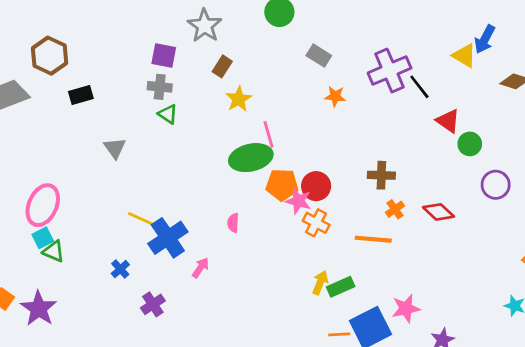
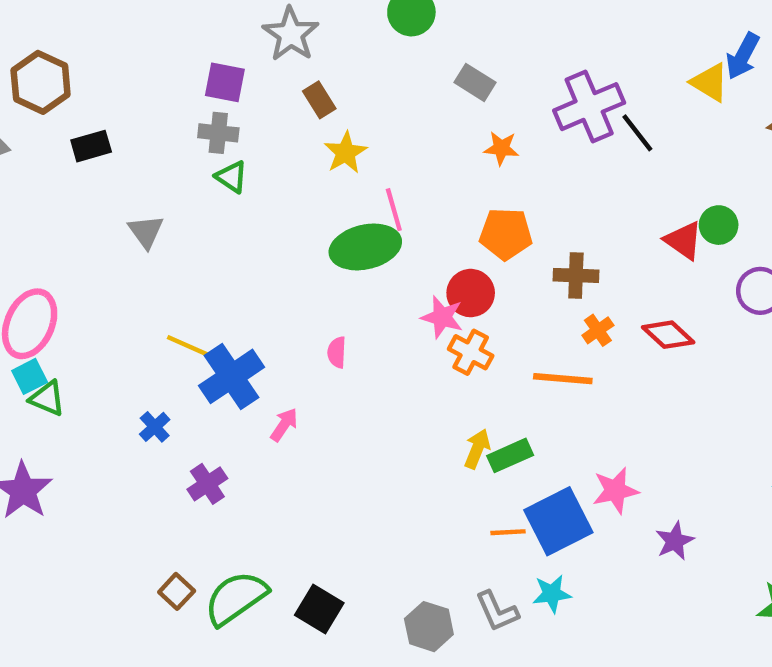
brown rectangle: (222, 66) -> (319, 100), turned -65
red triangle: (448, 121) -> (683, 240), moved
orange pentagon: (282, 185) -> (506, 234), moved

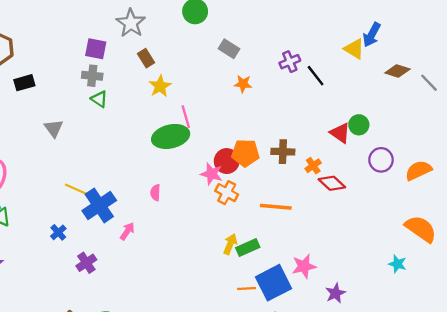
purple cross: (589, 107) -> (290, 62), size x0.6
orange pentagon: (506, 234) -> (245, 153), moved
orange cross: (598, 330) -> (313, 166), moved

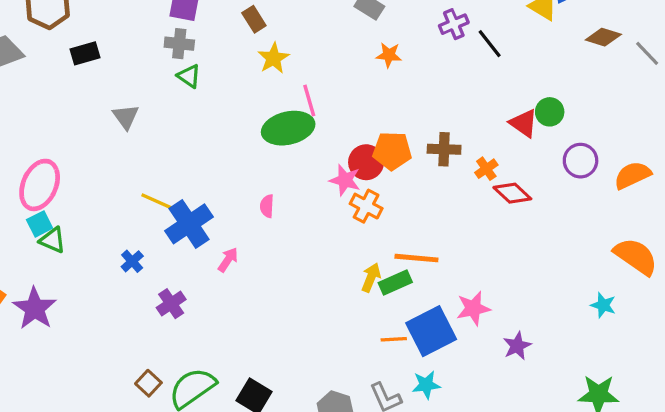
orange line: (276, 207) -> (416, 258), moved

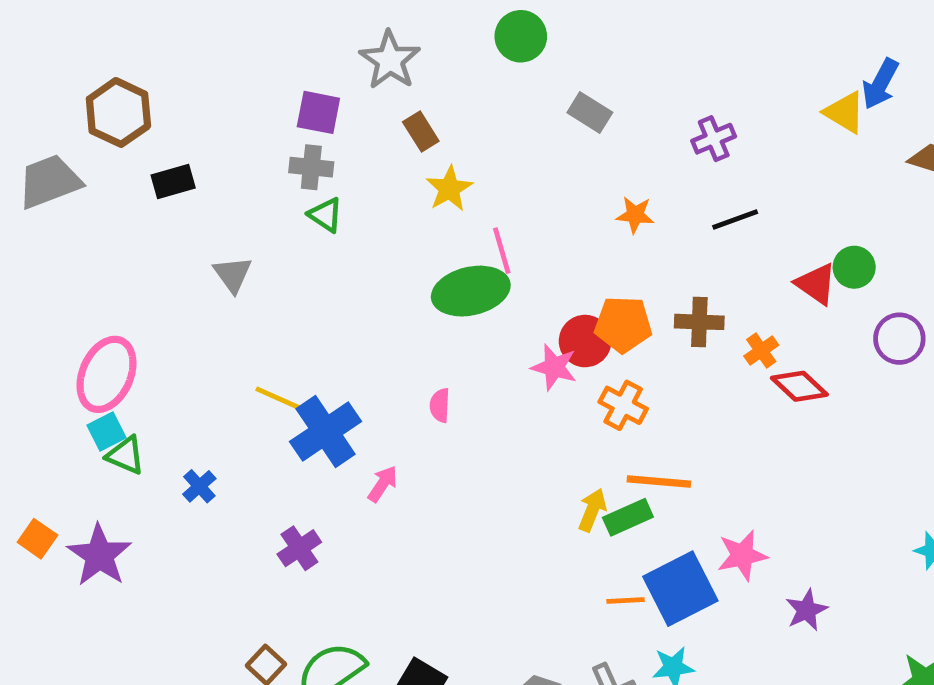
black line: (490, 44) -> (735, 220), moved, turned -72
orange star: (389, 55) -> (635, 215), moved
orange cross: (366, 206) -> (623, 405), moved
blue cross: (132, 261) -> (199, 486), moved

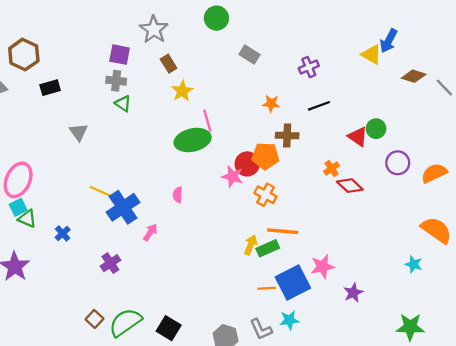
brown cross: (699, 322) -> (287, 135), moved

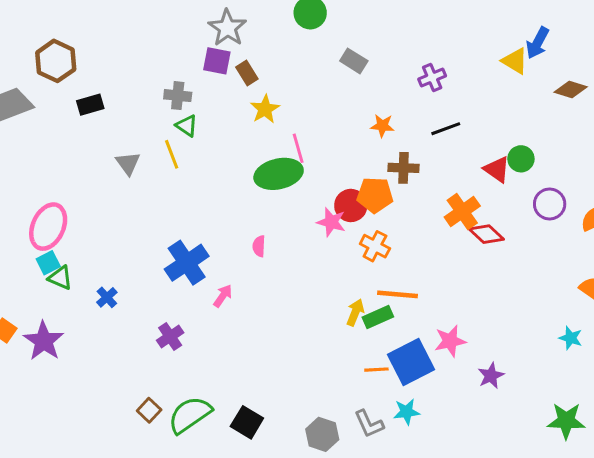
purple square: (120, 55) -> (217, 61), moved
orange cross: (332, 169) -> (462, 212), size x1.6
yellow line: (100, 191) -> (172, 154), moved, turned 45

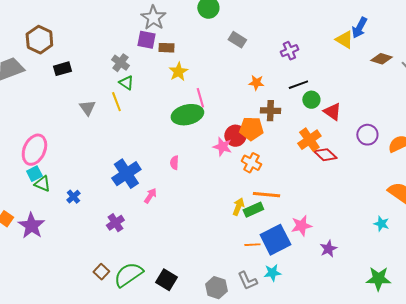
brown rectangle: (247, 73) -> (166, 48), turned -56
gray cross: (178, 96) -> (120, 63), turned 30
green circle: (521, 159) -> (311, 100), moved

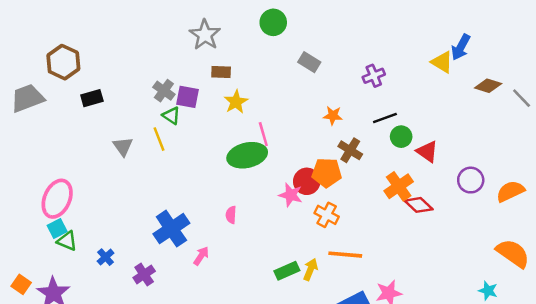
purple square: (146, 40) -> (188, 97), moved
brown cross: (270, 111) -> (350, 150), turned 30
green rectangle: (253, 210) -> (287, 271), moved
purple cross: (115, 223) -> (144, 274), moved

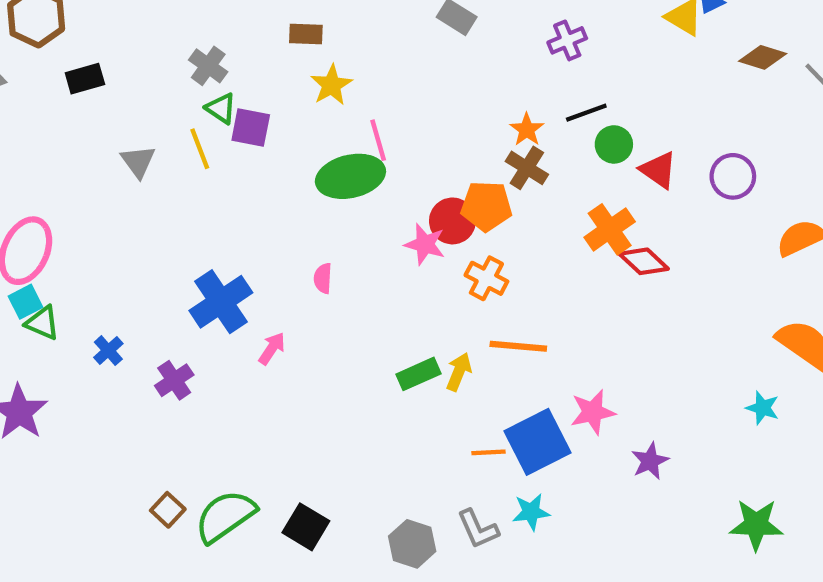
purple square: (188, 97) -> (251, 127), moved
orange star: (333, 116) -> (527, 130), moved, turned 30
purple circle: (471, 180) -> (733, 176), moved

